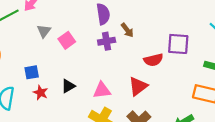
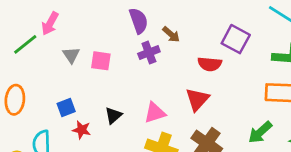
pink square: (67, 40) -> (101, 61), turned -35
purple square: (178, 44) -> (236, 39), turned 35
red semicircle: (153, 60) -> (210, 64), turned 30

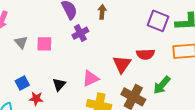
brown arrow: (171, 34) -> (102, 12), moved, turned -120
purple square: (236, 39) -> (158, 21), moved
red semicircle: (210, 64) -> (145, 54), moved
green arrow: (260, 132) -> (162, 85), moved

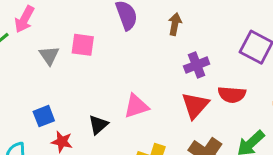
purple cross: (80, 33) -> (197, 65), moved
pink square: (44, 44) -> (83, 45), moved
pink triangle: (91, 79) -> (136, 106), moved

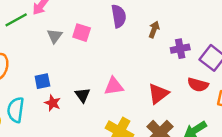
purple cross: (197, 65) -> (180, 49), moved
red semicircle: (232, 95) -> (198, 85), moved
black triangle: (98, 125) -> (82, 95), turned -35

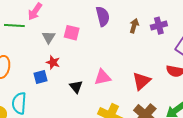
green line: (16, 20) -> (14, 26), turned 36
purple cross: (180, 49) -> (159, 26), moved
red star: (53, 103) -> (53, 62), moved

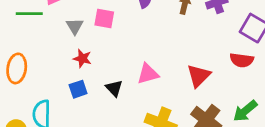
blue square: (41, 77) -> (78, 89), moved

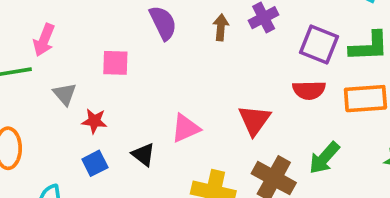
gray triangle: (75, 26) -> (65, 94), moved

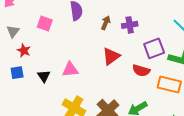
purple square: (319, 45) -> (154, 48), turned 30
red triangle: (254, 120) -> (111, 56), moved

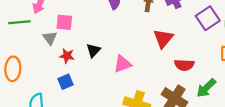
pink square: (45, 24) -> (64, 22), moved
red semicircle: (141, 71) -> (184, 65), moved
black triangle: (44, 76) -> (93, 50), moved, turned 32

